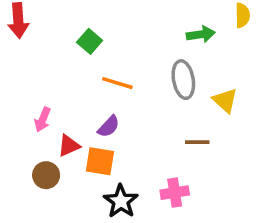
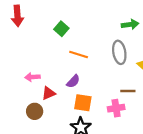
pink arrow: (43, 120) -> (32, 77), turned 64
orange square: (100, 161) -> (83, 103), moved
pink cross: (175, 193) -> (116, 108), moved

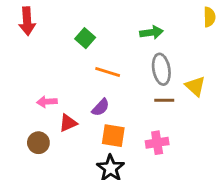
green arrow: (130, 24) -> (151, 32), moved
brown line: (128, 91) -> (164, 100), moved
brown circle: (35, 111) -> (38, 143), moved

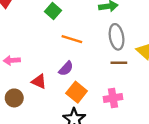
pink arrow: (47, 102) -> (12, 60), moved
red triangle: (68, 123) -> (39, 82), turned 49
orange square: (113, 136) -> (77, 92), turned 30

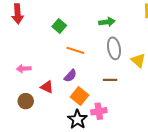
brown line: (119, 63) -> (110, 80), moved
pink cross: (113, 98) -> (99, 111), moved

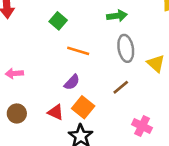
brown line: (110, 80) -> (121, 87), turned -40
red triangle: (47, 87) -> (56, 112), moved
pink cross: (99, 111) -> (142, 126), moved, turned 35

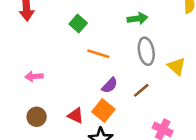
purple semicircle: (72, 82) -> (110, 85), moved

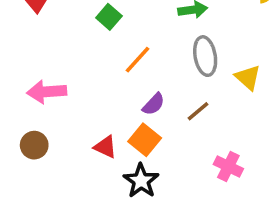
orange line: (98, 54) -> (137, 60), turned -65
pink arrow: (34, 76) -> (47, 92), size x1.5
brown circle: (37, 117) -> (34, 145), moved

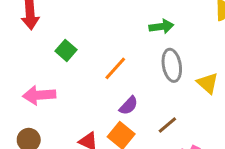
green square: (109, 17) -> (66, 50), moved
brown line: (198, 111) -> (167, 125), moved

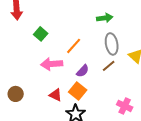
pink arrow: (39, 95) -> (52, 64), moved
brown line: (167, 125) -> (109, 66), moved

